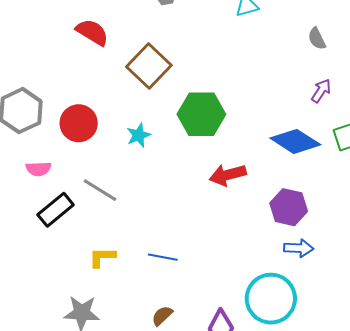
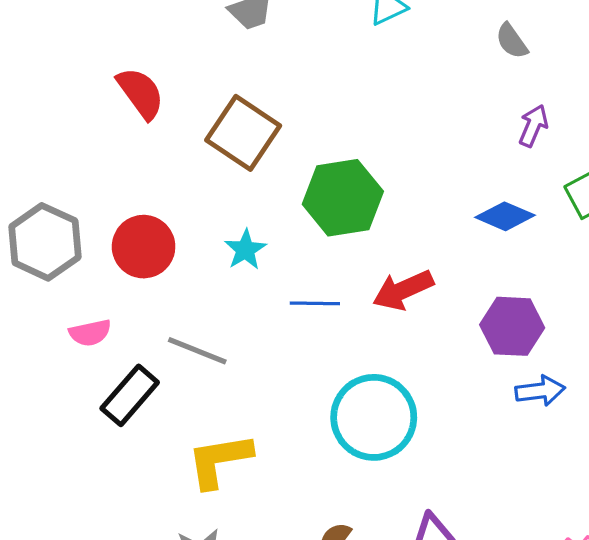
red semicircle: (92, 32) -> (141, 93), turned 32
blue diamond: (295, 141) -> (505, 216), size x0.7
yellow L-shape: (102, 257) -> (219, 460), size x1.5
blue line: (163, 257) -> (315, 303), moved
cyan circle: (271, 299) -> (374, 417), moved

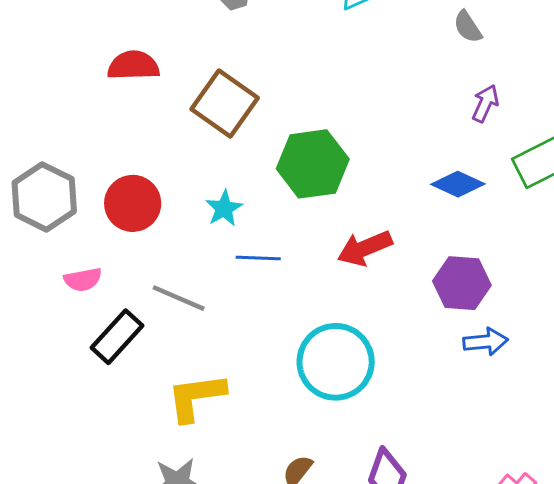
red semicircle: (141, 93) -> (133, 66), turned -57
blue line: (315, 303) -> (258, 258), moved

